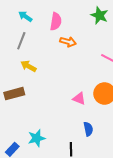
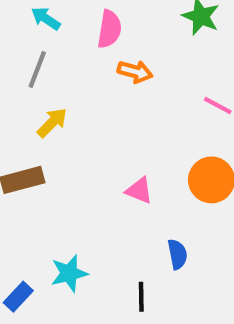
yellow arrow: (28, 66) -> (52, 123), turned 105
pink triangle: (79, 99) -> (139, 191), moved

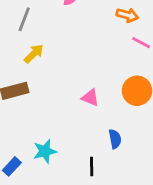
orange arrow: (135, 72) -> (127, 15), moved

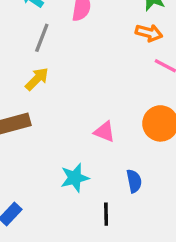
gray line: (24, 19) -> (42, 38), moved
cyan star: (45, 151) -> (75, 178), moved

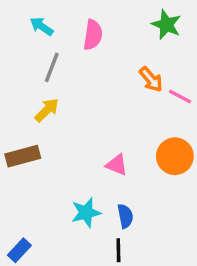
orange arrow: (149, 33) -> (151, 79), moved, turned 35
blue semicircle: (134, 181) -> (125, 216), moved

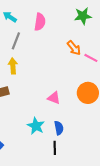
green star: (166, 25) -> (83, 16), turned -30
yellow arrow: (47, 110) -> (13, 66), turned -49
cyan star: (86, 213) -> (36, 126), turned -30

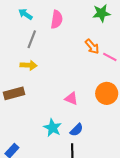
yellow arrow: (13, 66) -> (29, 65), turned 98
blue semicircle: (59, 128) -> (76, 130), turned 56

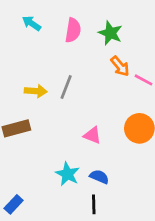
green star: (101, 13) -> (110, 33), moved, turned 30
gray line: (32, 39) -> (66, 87), moved
blue semicircle: (76, 130) -> (99, 177), turned -112

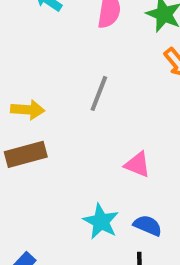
yellow arrow: (36, 91) -> (28, 110), moved

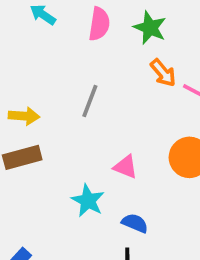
cyan star: (101, 221) -> (88, 201), moved

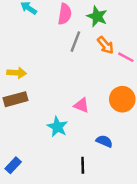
gray line: (90, 101) -> (75, 42), moved
blue semicircle: (135, 223) -> (104, 141), moved

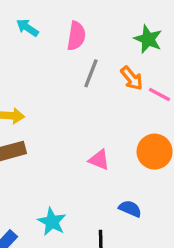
green star: (97, 16) -> (148, 39), moved
cyan star: (57, 127) -> (52, 222), moved

